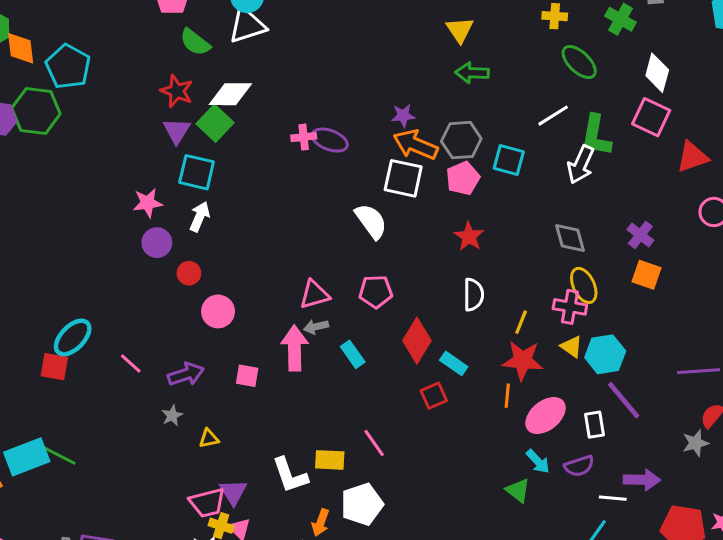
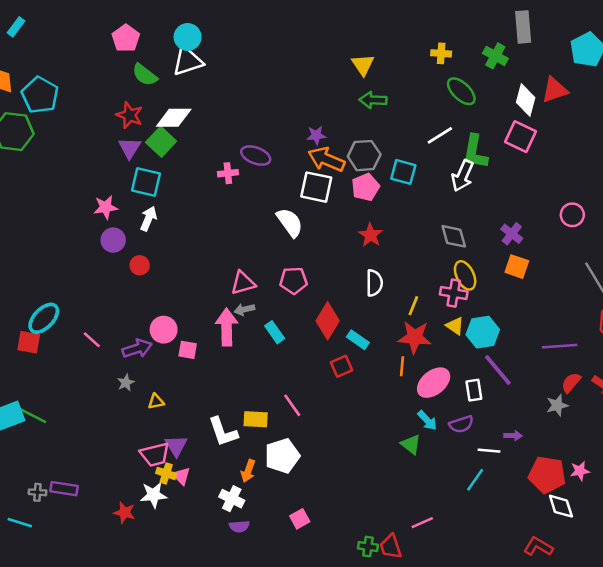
pink cross: (304, 137) -> (228, 173), moved
red triangle: (692, 157) -> (555, 90), moved
pink circle: (218, 311) -> (164, 330), moved
purple arrow: (642, 480) -> (513, 436), size x0.6

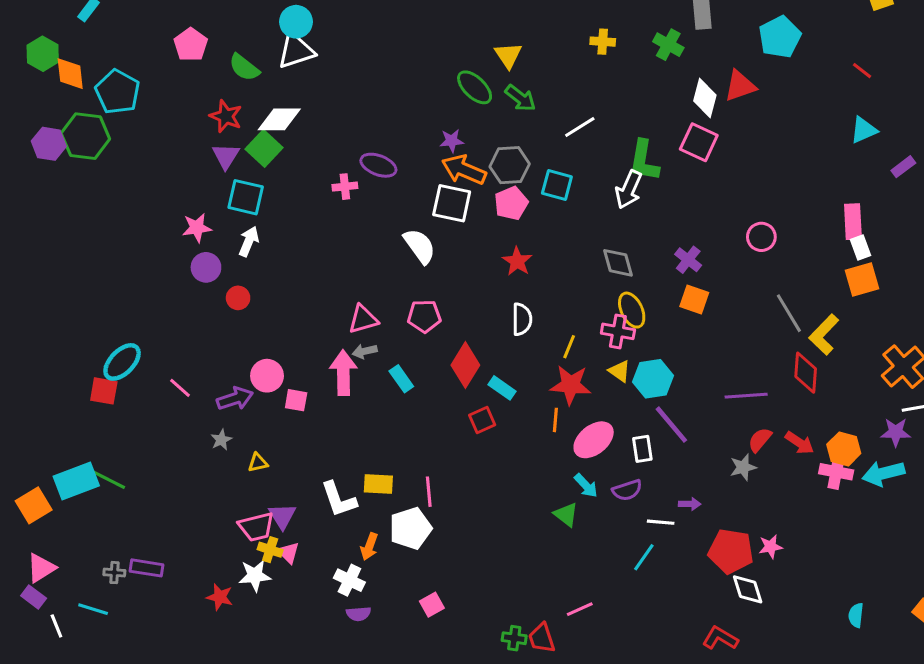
pink pentagon: (126, 38) -> (191, 45), moved
green ellipse: (461, 91) -> (475, 87), moved
green arrow: (373, 100) -> (520, 98), turned -144
white line: (440, 135) -> (580, 127), moved
pink line: (292, 405) -> (429, 492), moved, turned 30

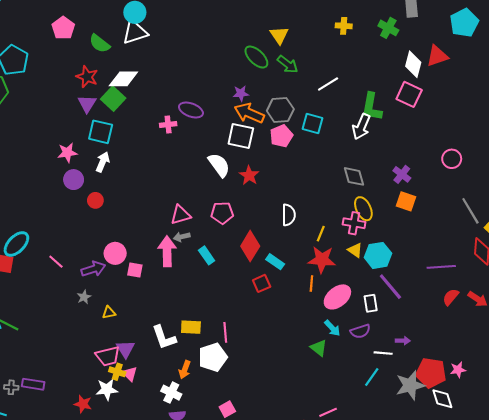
red star: (517, 261) -> (249, 175), moved
gray star: (743, 467) -> (410, 385), moved, size x1.6

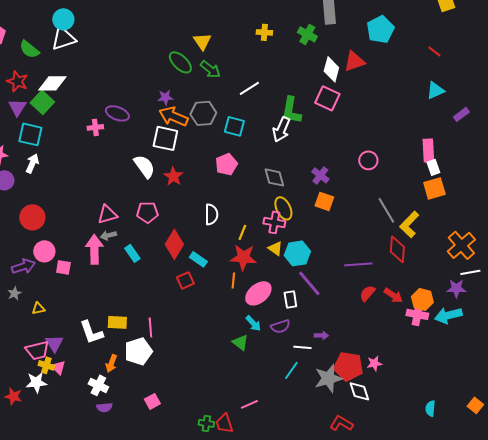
pink pentagon: (281, 136) -> (226, 164), moved
red circle: (95, 200) -> (32, 217), moved, size x1.6

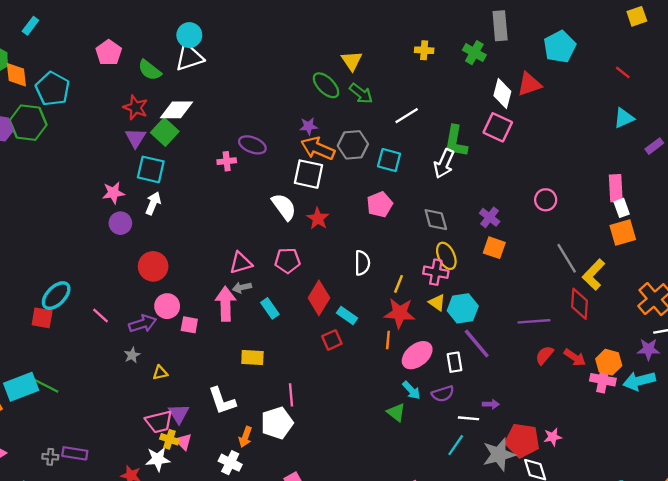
yellow rectangle: (117, 322) -> (252, 358), moved

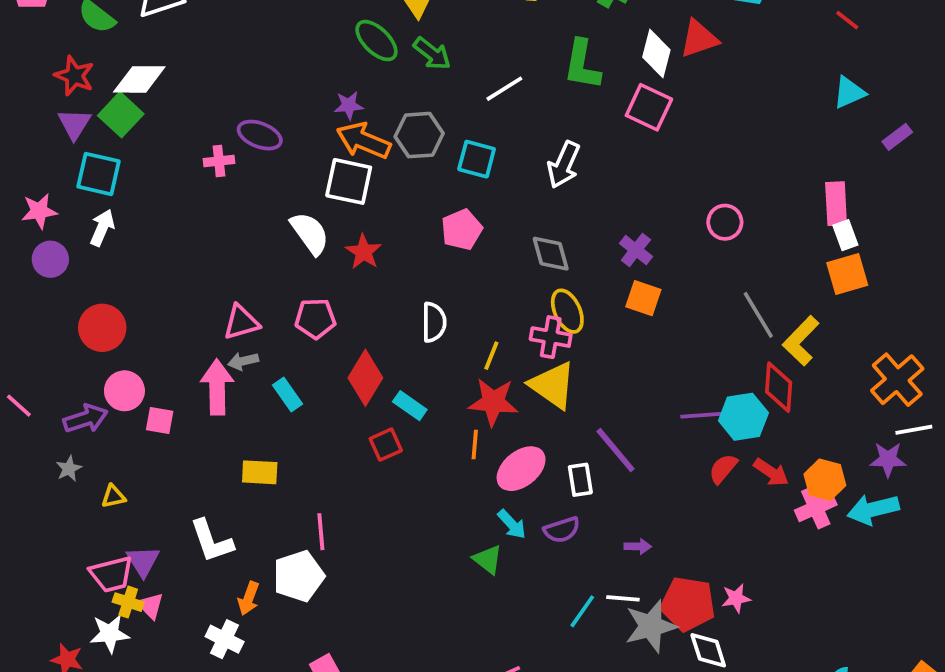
green L-shape: (456, 141) -> (582, 65), moved
yellow triangle: (437, 303) -> (553, 385), size x1.8
cyan hexagon: (463, 308) -> (743, 417), moved
pink cross: (603, 380) -> (816, 508), turned -35
white line: (469, 418) -> (623, 598), moved

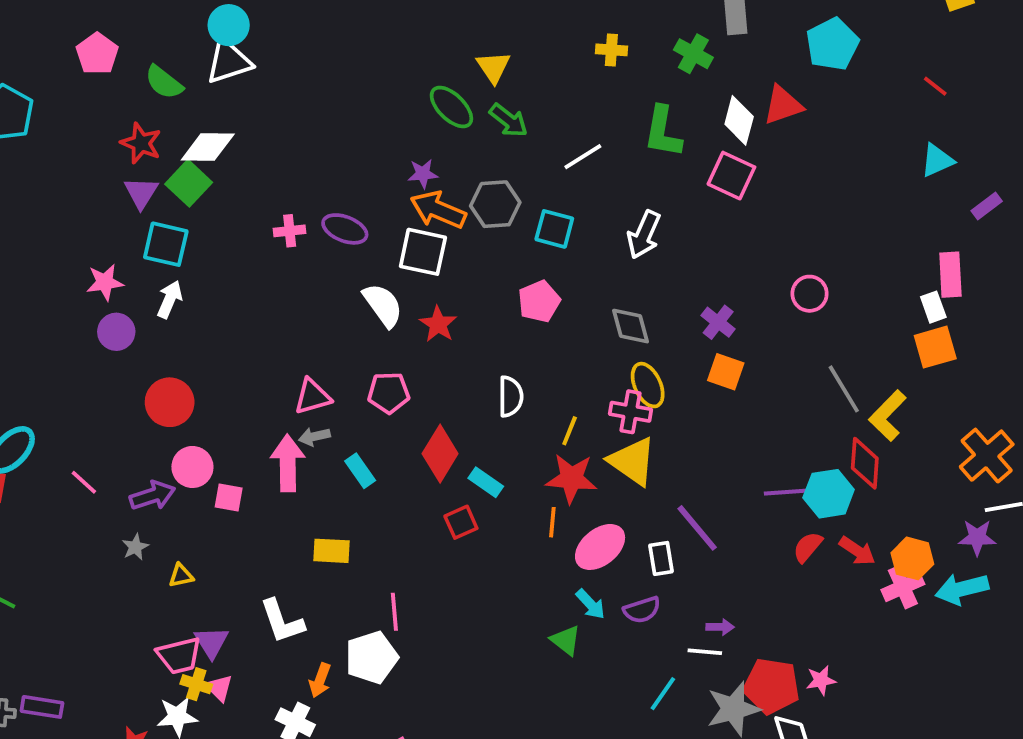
purple ellipse: (260, 135) -> (345, 229), moved
pink rectangle: (836, 204) -> (950, 275), moved
white line: (623, 598) -> (705, 652), moved

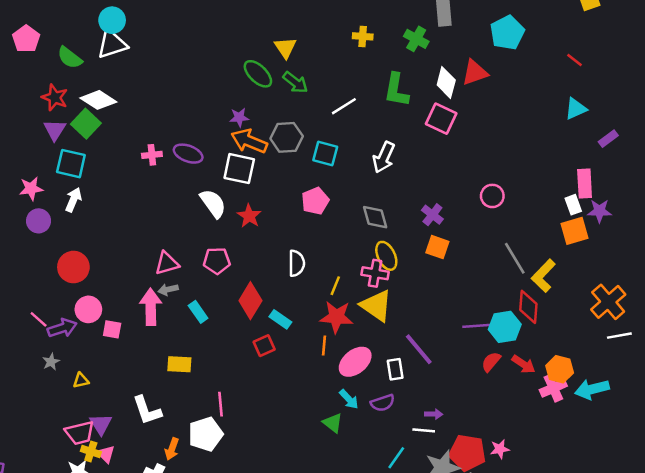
white diamond: (208, 147) -> (98, 100), turned 32
pink line: (84, 482) -> (39, 319), moved
purple star: (977, 537) -> (599, 211), moved

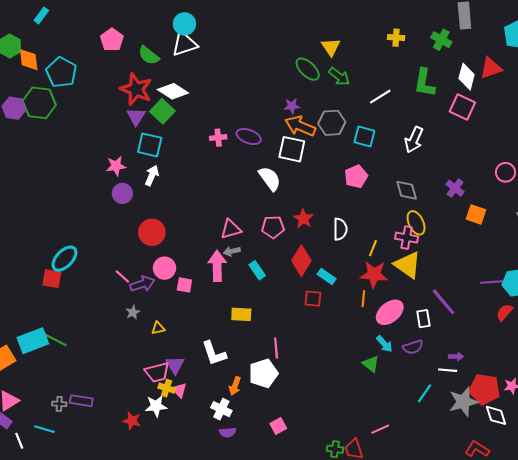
red star: (55, 97) -> (136, 89), size x1.4
red star: (249, 216) -> (303, 219), moved
orange square: (437, 247) -> (476, 214), moved
red square: (264, 346) -> (313, 299), turned 30

